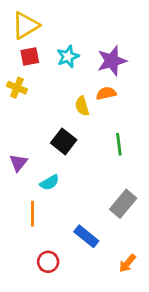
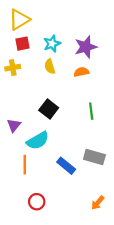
yellow cross: (17, 88) -> (13, 68), turned -32
yellow semicircle: (82, 106) -> (50, 66), moved
cyan semicircle: (50, 183) -> (38, 141), size x1.5
gray rectangle: (123, 204) -> (94, 157), turned 66
blue rectangle: (86, 236) -> (66, 166), moved

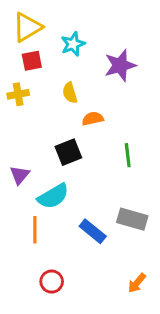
cyan star: (52, 44) -> (73, 44), moved
orange semicircle: (81, 72) -> (93, 119), moved
black square: (49, 109) -> (68, 152), turned 30

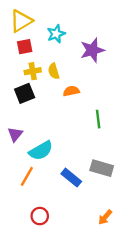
yellow cross: (18, 94) -> (33, 71), moved
black square: (68, 152) -> (25, 93), moved
orange line: (35, 230) -> (27, 176), turned 30

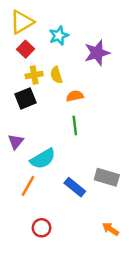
red square: (25, 47) -> (26, 49), turned -35
green line: (98, 119) -> (75, 126), moved
orange arrow: (105, 217) -> (111, 229), turned 84

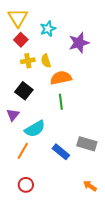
yellow triangle: (22, 22) -> (18, 18), turned -30
orange semicircle: (75, 96) -> (61, 78), size x1.5
black square: (26, 98) -> (24, 91), moved, turned -30
red circle: (42, 228) -> (26, 185), moved

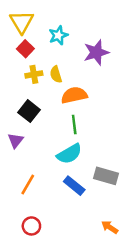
cyan semicircle: (35, 129) -> (69, 154), moved

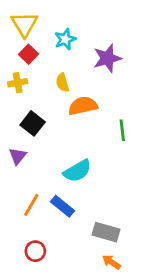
yellow cross: (34, 74) -> (18, 83), moved
green line: (74, 125) -> (122, 130), moved
gray rectangle: (106, 176) -> (106, 232), moved
blue rectangle: (74, 186) -> (62, 206), moved
orange arrow: (110, 227) -> (111, 262), moved

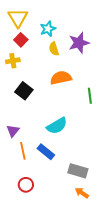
yellow semicircle: (62, 83) -> (54, 49), moved
purple triangle: (18, 156) -> (13, 131), moved
orange line: (31, 205) -> (23, 151), turned -42

